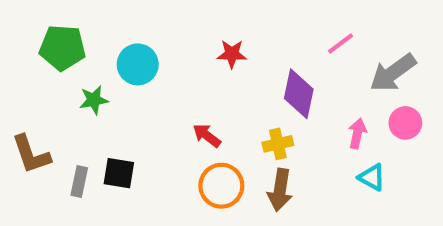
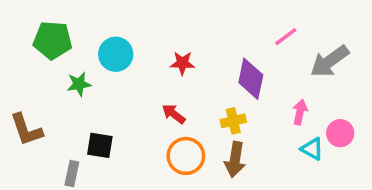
red star: (232, 54) -> (182, 63), moved
pink circle: (405, 123) -> (340, 133), moved
gray rectangle: (79, 182) -> (72, 173), moved

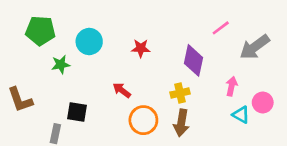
red arrow: (174, 114) -> (122, 90), moved

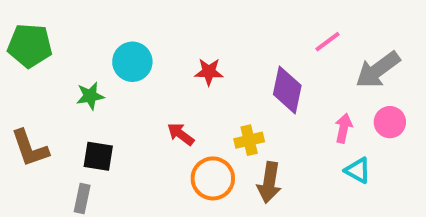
green pentagon: (40, 31) -> (30, 46), moved
yellow cross: (180, 93) -> (249, 140), moved
pink circle: (263, 102) -> (390, 122), moved
black square: (77, 112) -> (98, 156), moved

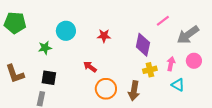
yellow cross: (249, 140) -> (150, 70), moved

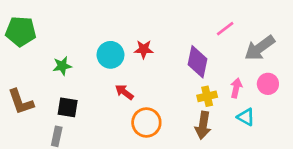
cyan circle: (66, 31) -> (110, 55), moved
brown arrow: (134, 91) -> (203, 125), moved

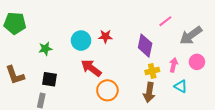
red arrow: (124, 92) -> (91, 68), size x1.5

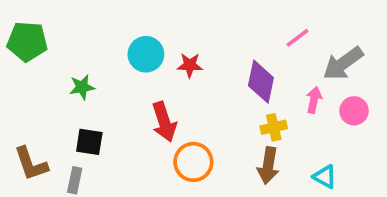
cyan circle: (81, 41) -> (146, 54), moved
pink arrow: (174, 65) -> (314, 100), moved
red arrow: (91, 68) -> (164, 122), turned -145
brown L-shape: (15, 75) -> (31, 164), moved
cyan triangle: (181, 86) -> (325, 177), moved

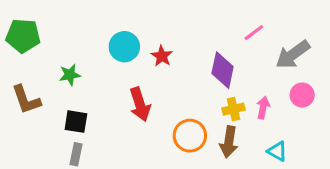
red star: (190, 65) -> (162, 56), turned 30
pink arrow: (314, 100) -> (263, 108), moved
orange circle: (193, 162) -> (190, 136), moved
brown L-shape: (31, 164) -> (26, 100), moved
gray rectangle: (75, 180) -> (76, 154), moved

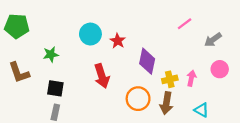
gray arrow: (293, 54) -> (213, 40), size x0.7
purple diamond: (223, 70) -> (147, 61), moved

